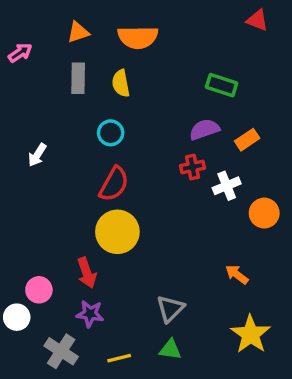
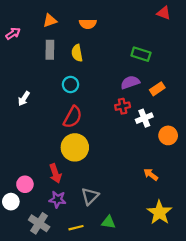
orange semicircle: (138, 37) -> (88, 24), size x0.7
gray triangle: (170, 309) -> (90, 196), moved

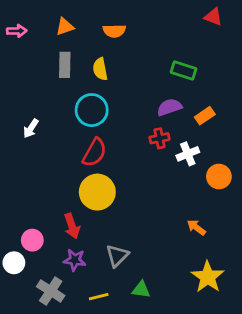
pink arrow: (13, 34) -> (17, 31), moved, turned 32
cyan circle: (70, 84) -> (92, 110), size x1.5

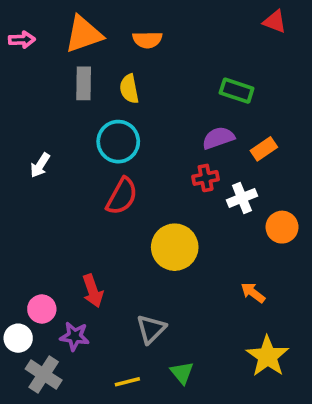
orange triangle: (65, 27) -> (84, 34), size x1.6
yellow circle: (97, 192) -> (175, 247), moved
purple star: (75, 260) -> (75, 336), moved
green triangle: (141, 290) -> (182, 373), turned 42
gray cross: (51, 291) -> (44, 375), moved

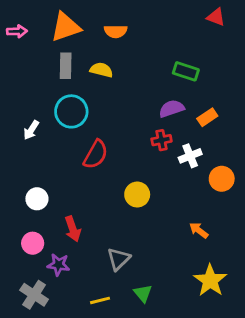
yellow semicircle: (129, 89) -> (101, 70), turned 115
cyan circle: (118, 142) -> (71, 111), moved
yellow circle: (175, 247) -> (137, 195), size x0.7
white circle: (18, 338) -> (37, 199), moved

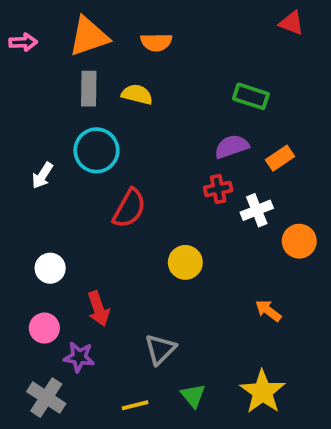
yellow star: (210, 280) -> (263, 392), moved

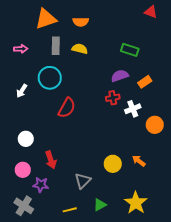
pink arrow: (23, 42) -> (21, 49), moved
gray rectangle: (89, 89) -> (56, 46), moved
yellow semicircle: (137, 94) -> (80, 49), moved
yellow circle: (185, 262) -> (113, 164), moved
green triangle: (193, 396) -> (100, 205), turned 40

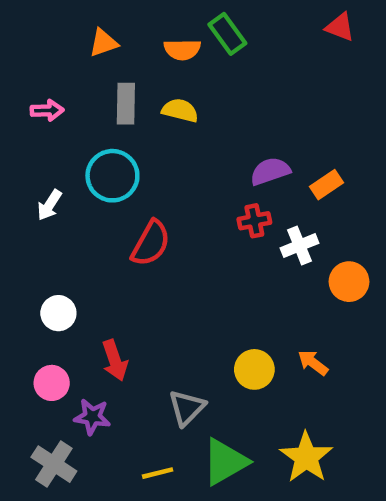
orange triangle: (46, 19) -> (103, 43), size x0.6
green rectangle: (130, 50) -> (227, 34), moved, turned 36
green triangle: (100, 205) -> (225, 462), size x1.6

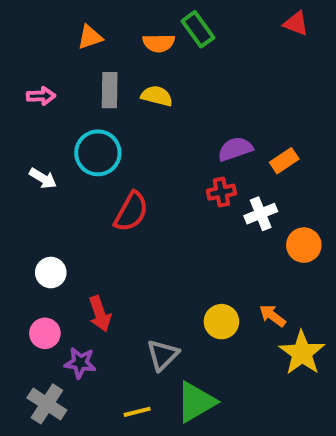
white arrow: (49, 205) -> (43, 178), turned -92
yellow star: (306, 457) -> (302, 353), moved

